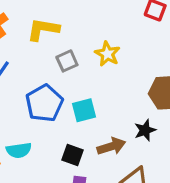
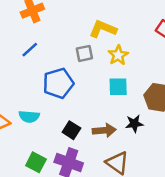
yellow L-shape: (43, 29) -> (103, 29), moved
cyan square: (84, 110) -> (118, 87), moved

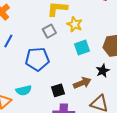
blue pentagon: (58, 83) -> (37, 59), turned 30
black square: (71, 130) -> (58, 90), turned -32

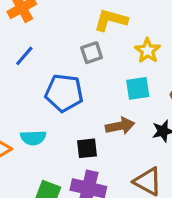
yellow star: (75, 24) -> (148, 51), moved
brown arrow: (82, 83) -> (120, 126), moved

